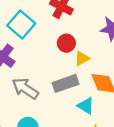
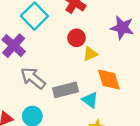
gray rectangle: (65, 83) -> (65, 90), moved

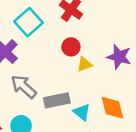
purple star: (122, 28) -> (119, 57), moved
orange diamond: (109, 80) -> (112, 108), moved

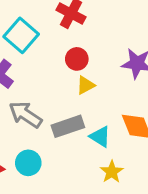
yellow triangle: (84, 64) -> (86, 85), moved

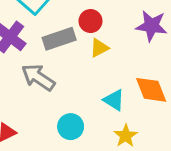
gray rectangle: (68, 126) -> (59, 39), moved
cyan circle: (28, 163) -> (71, 127), moved

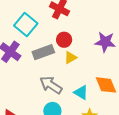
gray arrow: (38, 77) -> (51, 85), moved

